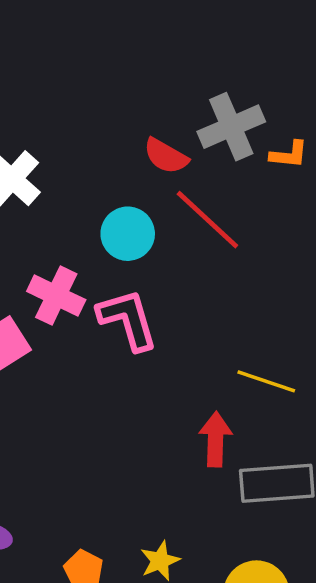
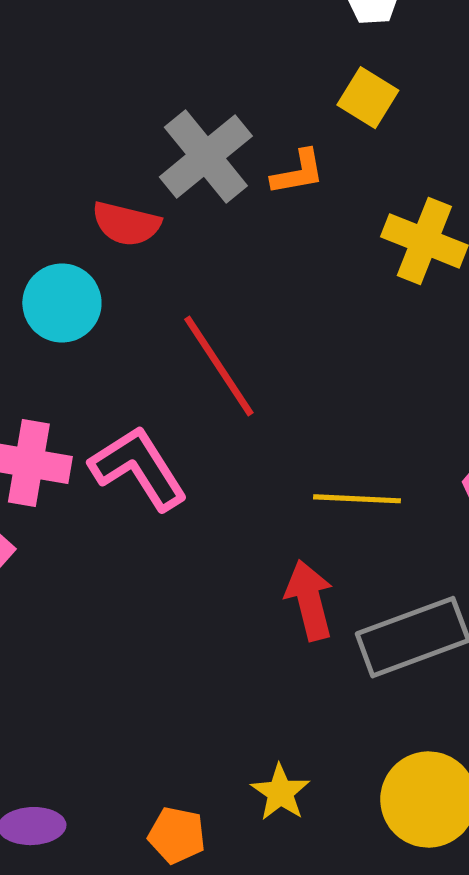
red line: (207, 220) -> (219, 366), moved, turned 30
cyan circle: (128, 234) -> (62, 303), moved

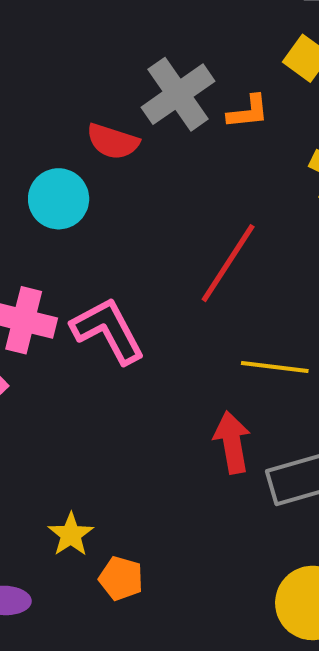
red line: (219, 366) -> (228, 263), moved, turned 62
yellow star: (280, 792) -> (71, 535), moved
orange pentagon: (177, 835) -> (121, 578), moved

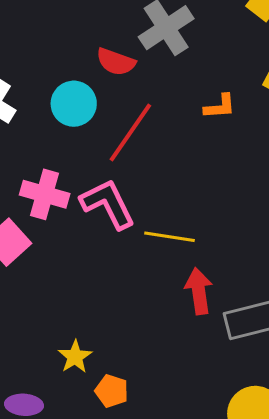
orange L-shape: (248, 112) -> (220, 107), moved
red line: (228, 263) -> (130, 132), moved
yellow line: (275, 367) -> (170, 237), moved

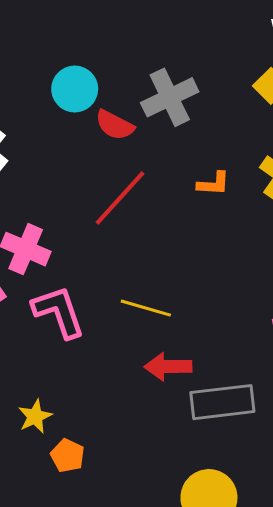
cyan circle: (74, 104) -> (75, 89), moved
pink L-shape: (108, 204) -> (59, 312), moved
red arrow: (199, 291) -> (168, 367), turned -90

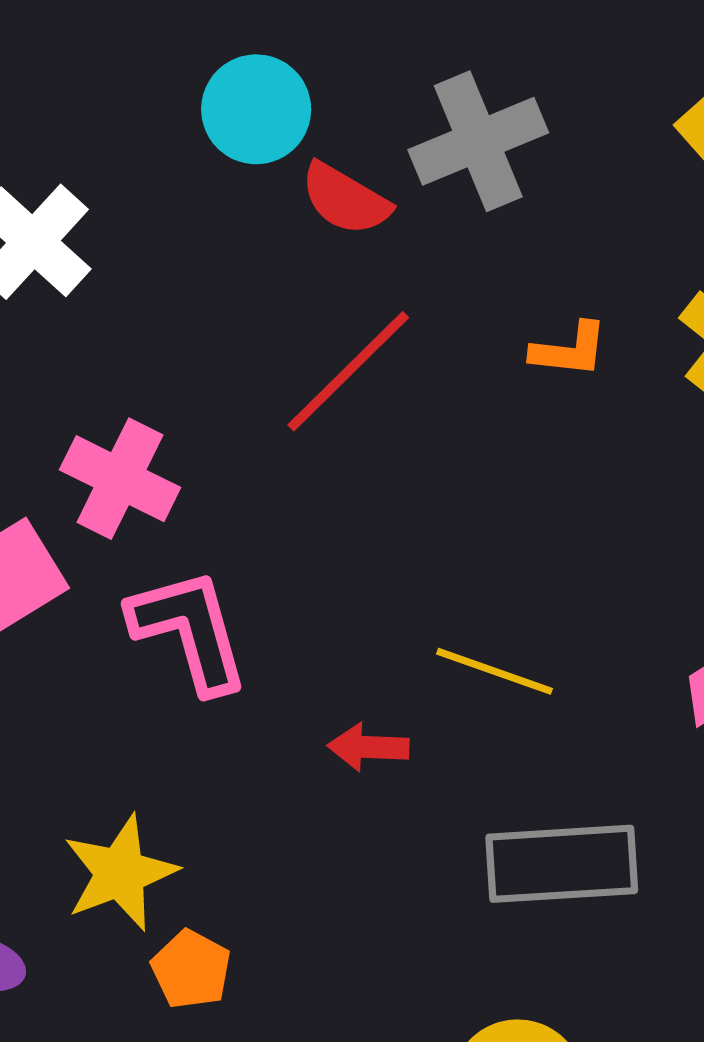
yellow line: (146, 308) -> (494, 671), moved
red arrow: (168, 367) -> (368, 747), moved, size x0.7
yellow star: (35, 416) -> (120, 873), size x1.4

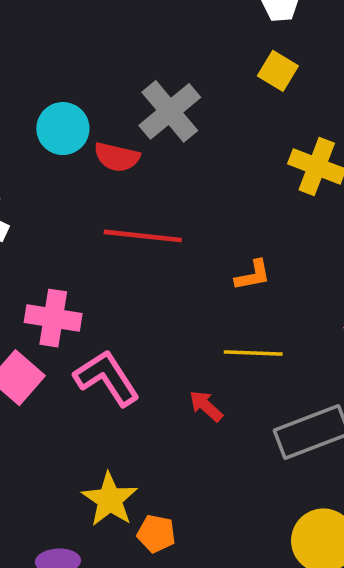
orange L-shape: (569, 350) -> (253, 275), moved
red line: (348, 371) -> (143, 236), turned 68
red arrow: (368, 747) -> (206, 406), turned 57

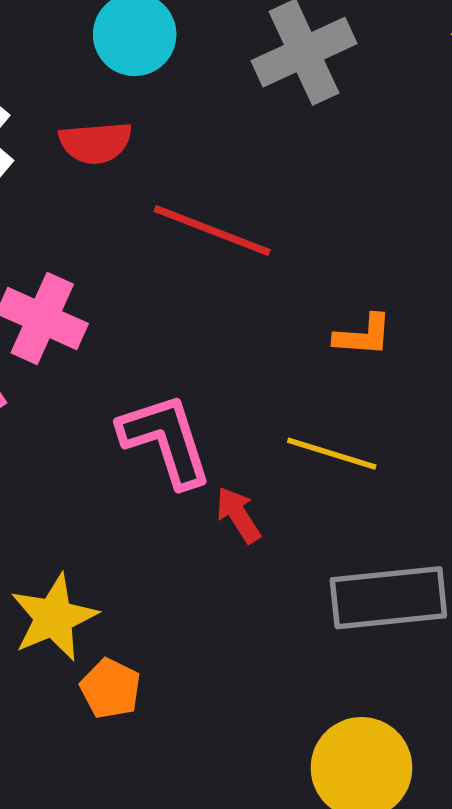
red semicircle: (117, 157) -> (95, 143), moved, turned -33
pink L-shape: (107, 378) -> (166, 440), moved

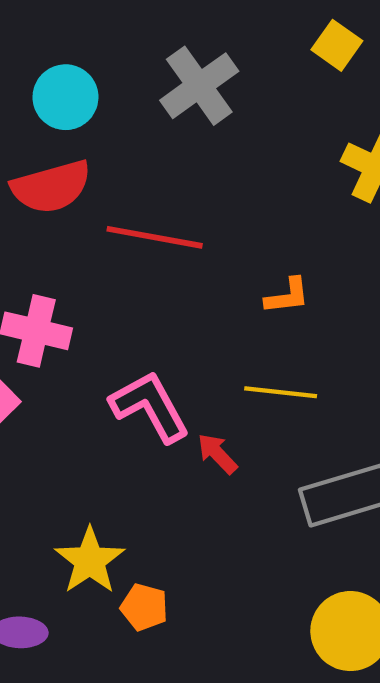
red semicircle: (95, 143) -> (51, 187), size x1.4

